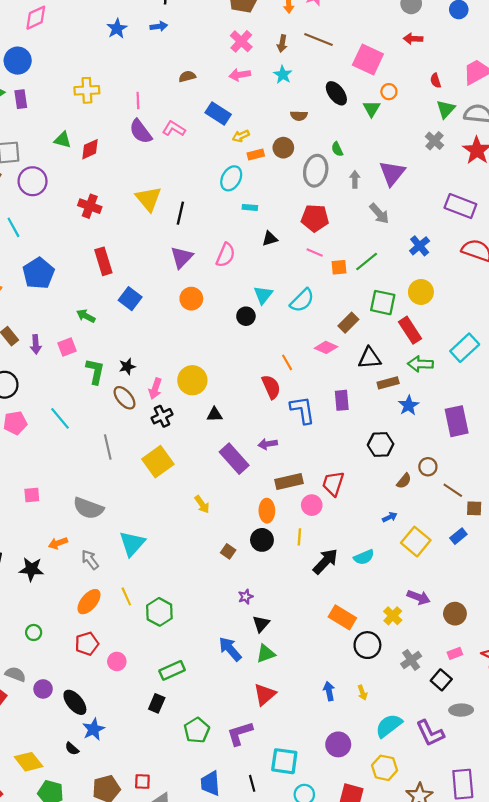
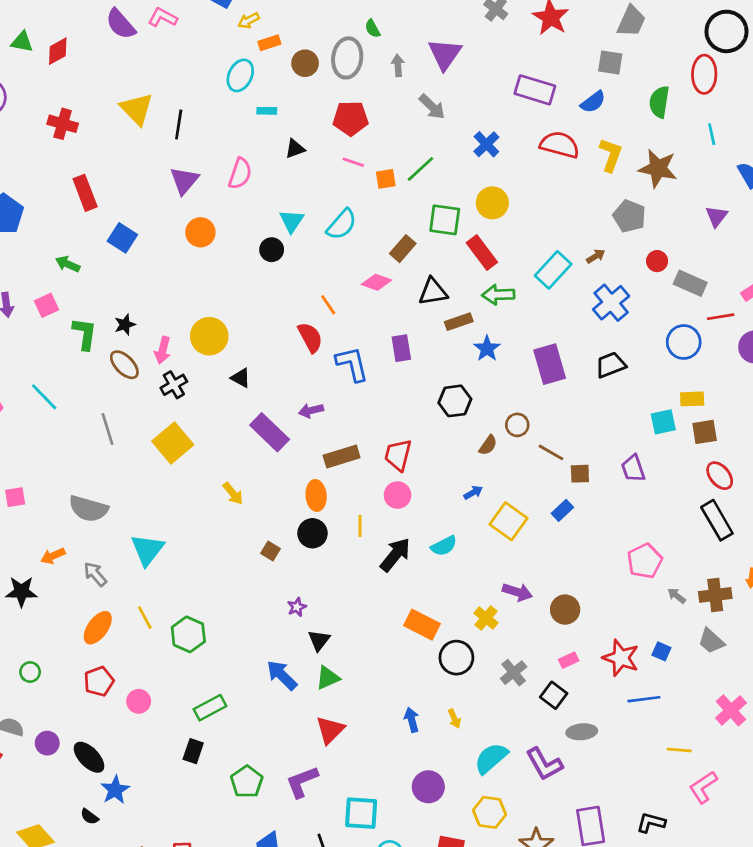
brown circle: (283, 148) -> (305, 63), moved
black triangle: (215, 415) -> (241, 378), turned 35
pink circle: (312, 505) -> (398, 495), moved

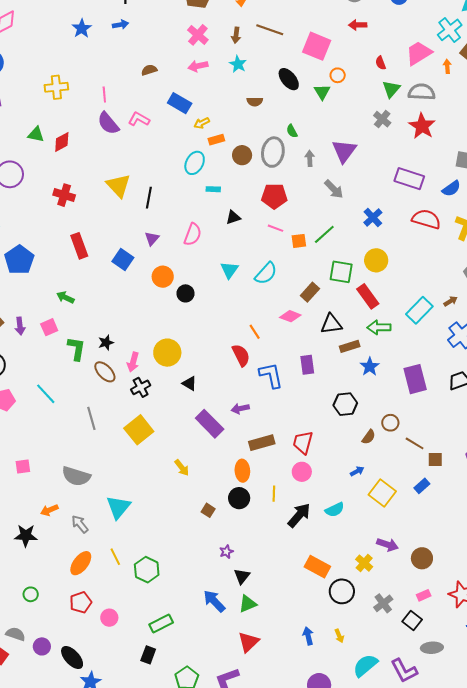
purple triangle: (184, 180) -> (152, 239), size x0.7
blue square: (122, 238) -> (123, 260), moved
black circle: (272, 250) -> (186, 293), moved

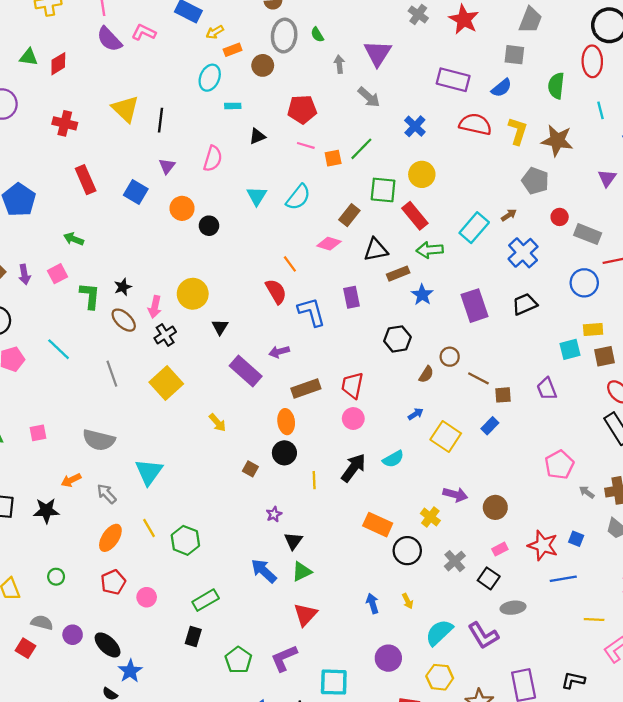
gray ellipse: (273, 152) -> (284, 36), moved
black triangle: (189, 383) -> (220, 327), turned 35
yellow line: (274, 494) -> (314, 480), moved

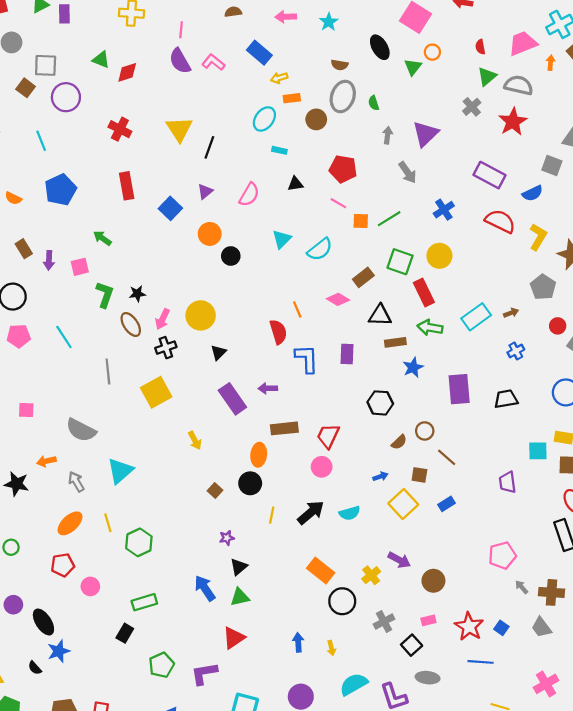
blue cross: (523, 253) -> (516, 351), size x0.6
brown square: (503, 395) -> (419, 475), moved

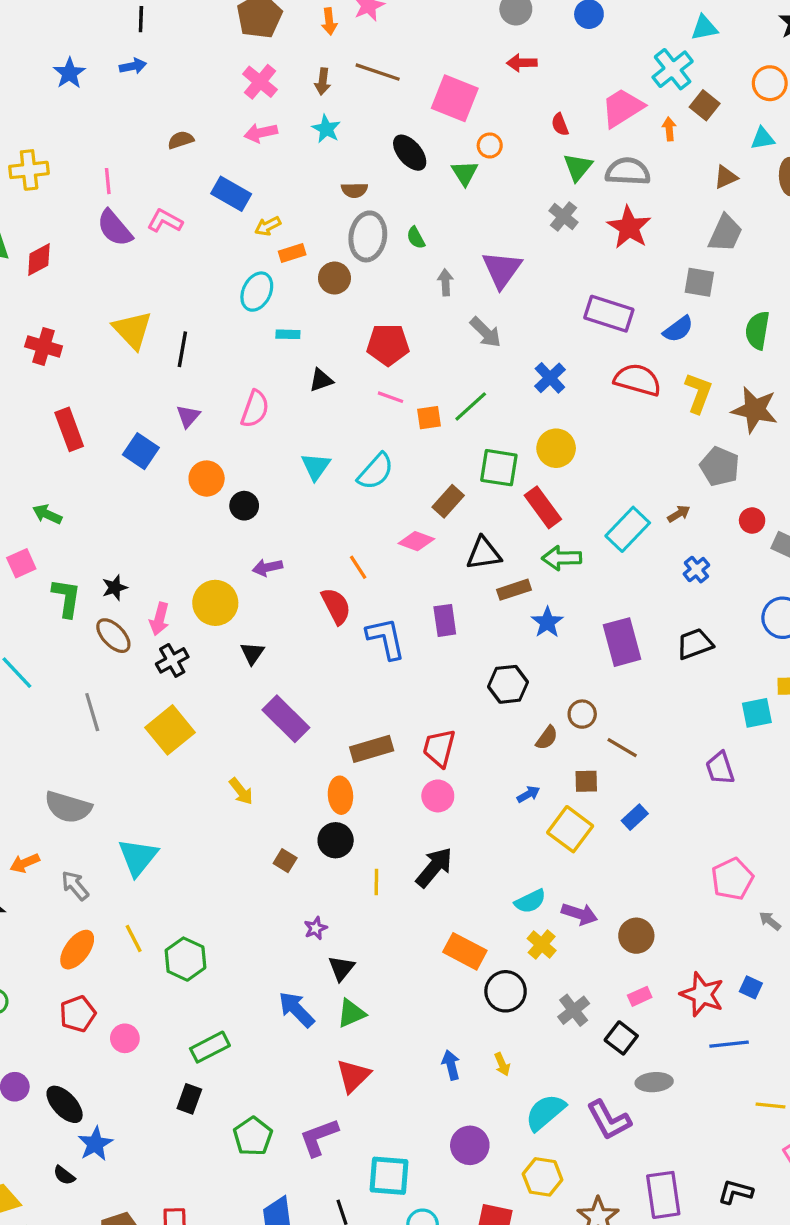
purple arrow: (268, 388) -> (267, 567), moved
cyan semicircle: (350, 513) -> (530, 901), moved

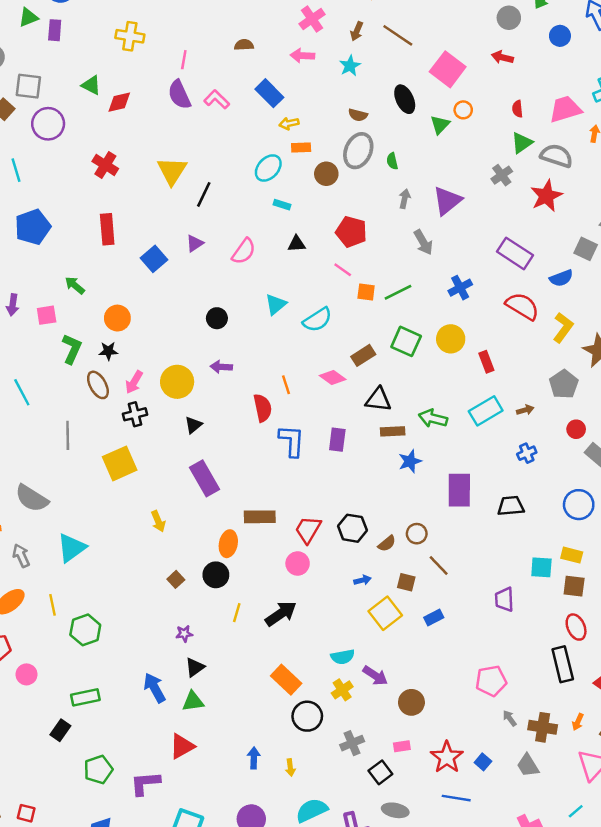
orange circle: (207, 479) -> (117, 318), moved
red rectangle: (543, 507) -> (486, 362), moved, size x0.7
black hexagon: (508, 684) -> (352, 528), moved

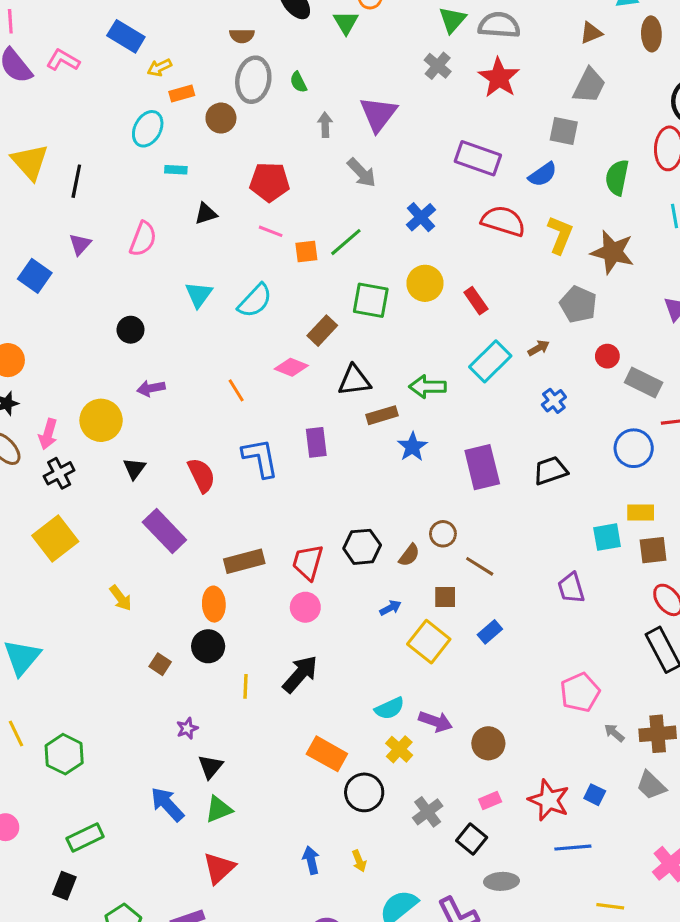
red semicircle: (263, 408) -> (201, 475), moved

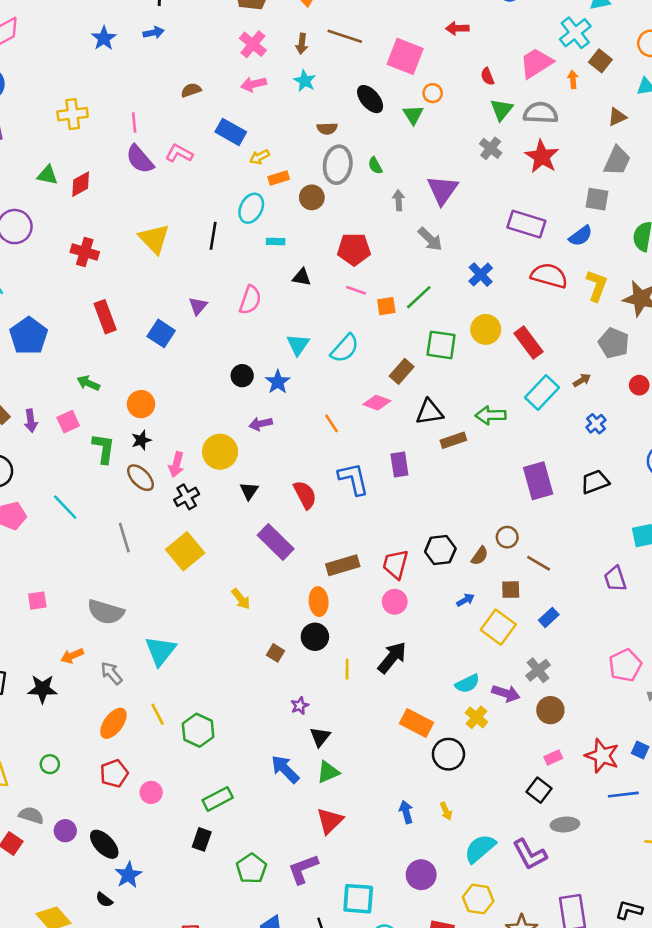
black line: (76, 181) -> (213, 236), moved
black triangle: (206, 214) -> (302, 277), turned 30
red rectangle: (476, 301) -> (529, 343), size x1.4
blue star: (412, 447) -> (278, 382), moved
gray cross: (428, 812) -> (538, 670), moved

